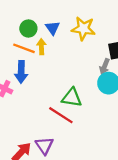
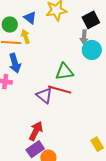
purple triangle: (44, 146) -> (44, 96), moved

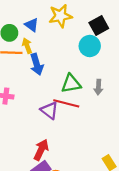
gray arrow: (84, 37) -> (98, 87), moved
cyan circle: (92, 50) -> (90, 46), moved
blue arrow: (15, 63) -> (37, 64), moved

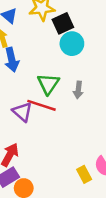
black square: (99, 26) -> (63, 23), moved
green triangle: (71, 84) -> (48, 84), turned -50

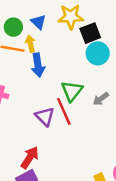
gray arrow: (78, 90) -> (101, 99), turned 42
red line: (41, 105) -> (64, 111), turned 44

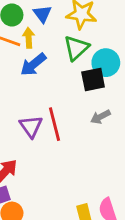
black square: (90, 33) -> (93, 79), moved
blue arrow: (38, 65) -> (33, 65), turned 50
green triangle: (72, 91) -> (76, 48), moved

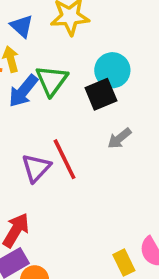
green triangle: (76, 48) -> (52, 81), moved
purple triangle: (31, 126) -> (36, 168), turned 30

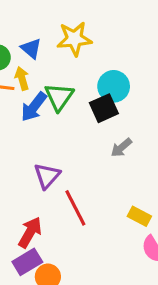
red line: (65, 159) -> (75, 208), moved
yellow rectangle: (124, 263) -> (139, 216), moved, turned -35

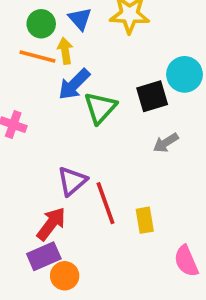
cyan circle: (114, 86) -> (184, 74), moved
green triangle: (59, 97) -> (100, 108), moved
purple triangle: (47, 176) -> (72, 181), moved
yellow rectangle: (139, 216) -> (145, 220), moved, turned 45

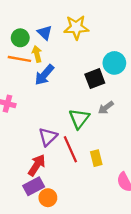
green triangle: (100, 108) -> (79, 119), moved

